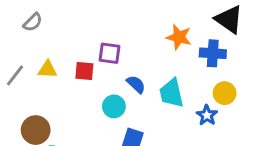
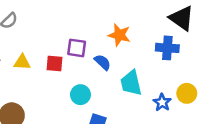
orange star: (179, 37) -> (119, 35), moved
blue semicircle: (136, 84) -> (103, 62), moved
yellow circle: (225, 93) -> (187, 93), moved

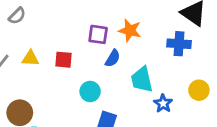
purple square: (77, 48) -> (98, 34), moved
blue semicircle: (103, 62) -> (113, 58), turned 78
blue star: (162, 102) -> (163, 103), moved

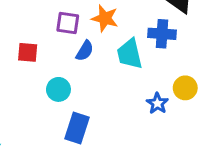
cyan trapezoid: (142, 80) -> (130, 54), moved
blue star: (163, 103) -> (157, 103), moved

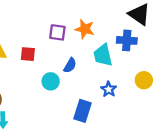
blue semicircle: (85, 51) -> (70, 65), moved
blue star: (157, 103) -> (109, 89), moved
blue rectangle: (77, 128) -> (82, 111), moved

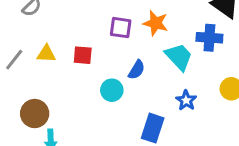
cyan trapezoid: (103, 55) -> (179, 57), turned 150

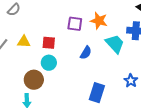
cyan circle: (112, 90) -> (49, 63), moved
blue star: (186, 100) -> (131, 81), moved
brown circle: (35, 114) -> (34, 80), moved

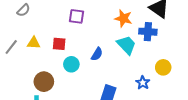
orange star: (99, 21) -> (123, 18), moved
purple square: (75, 24) -> (76, 16), moved
cyan circle: (49, 63) -> (71, 64), moved

